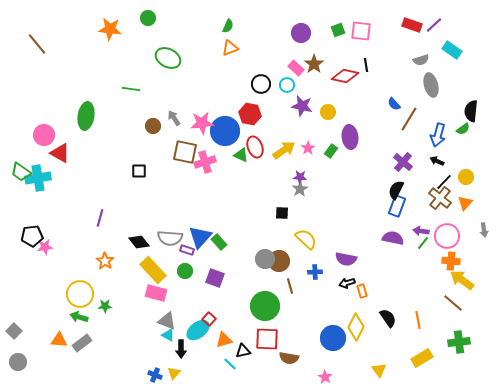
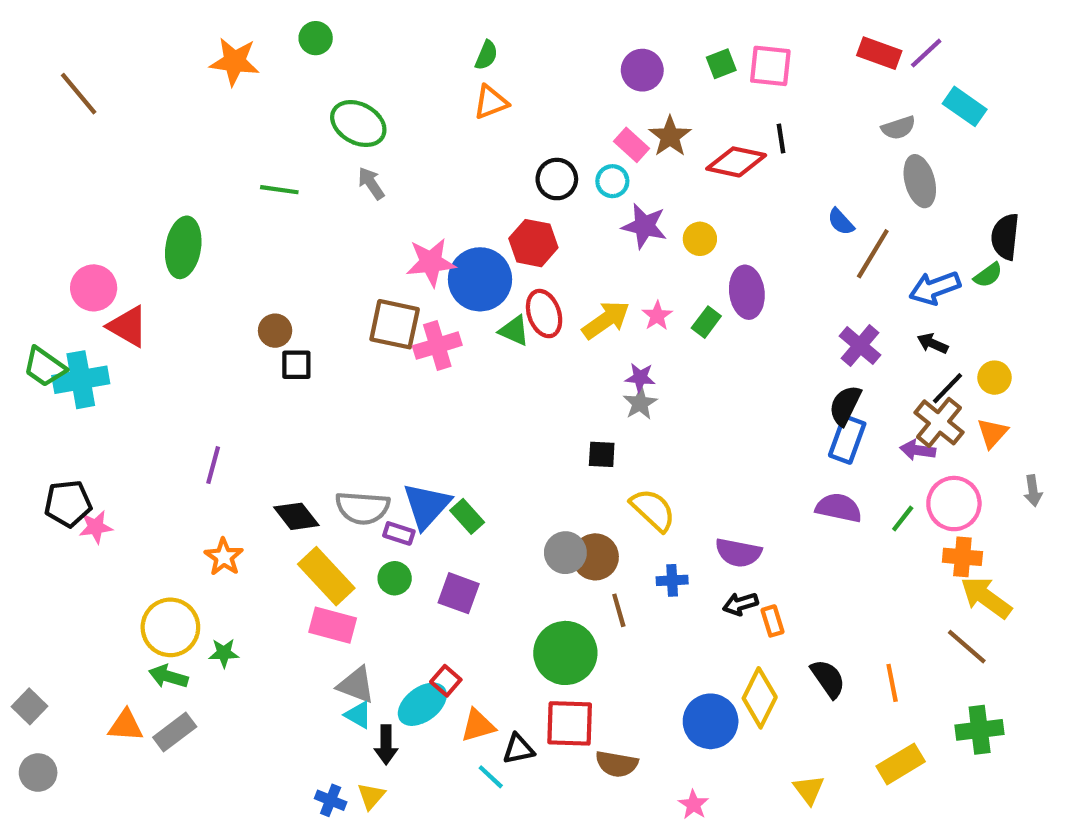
gray arrow: (174, 118) -> (371, 183), moved
brown circle: (153, 126) -> (275, 331), moved
blue arrow: (438, 135) -> (935, 288), turned 55
purple arrow: (421, 231) -> (918, 450), moved

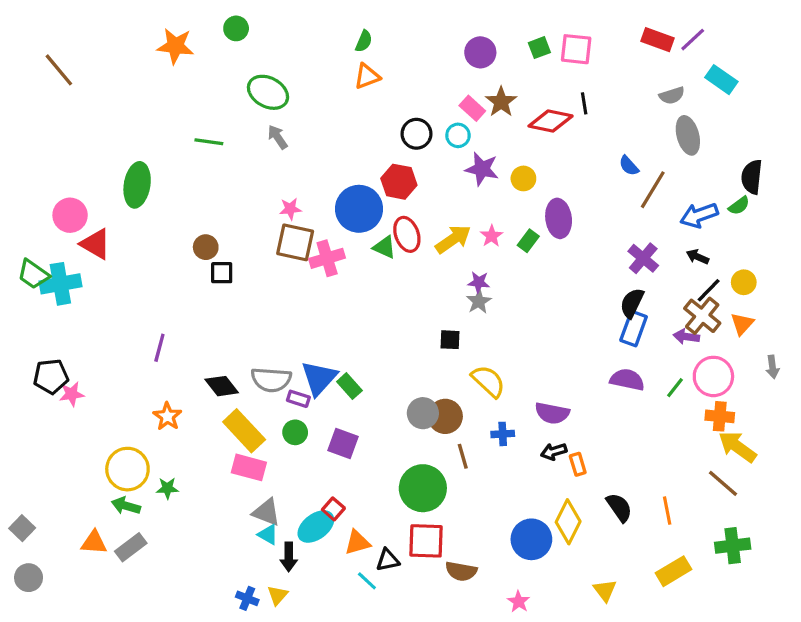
pink star: (431, 262) -> (290, 209), moved, size x0.6

